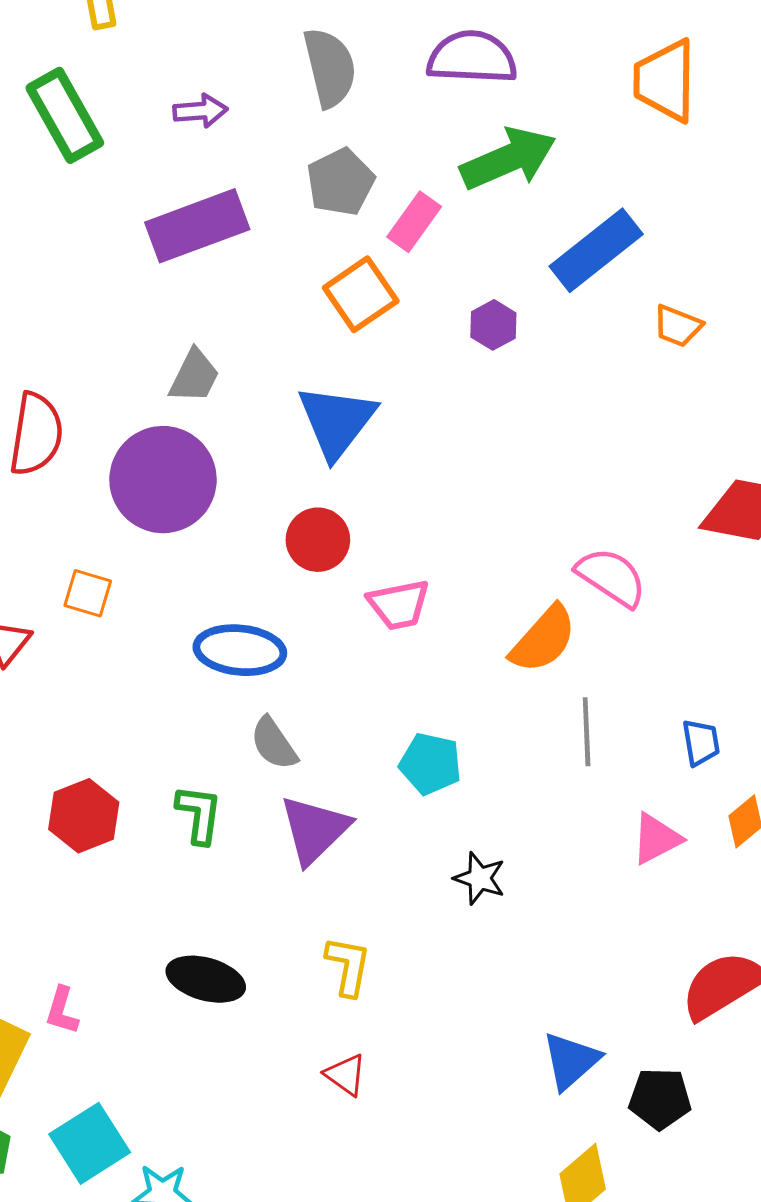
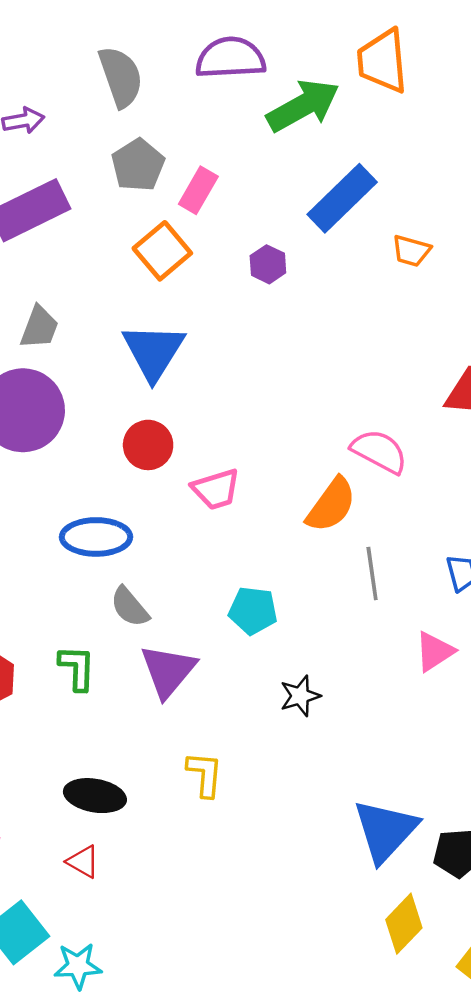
green arrow: (508, 159) -> (303, 106), moved
black star: (480, 878) -> (300, 696), turned -30
blue triangle: (571, 1061) -> (385, 831), size x1.4
red triangle: (345, 1075) -> (83, 862), moved

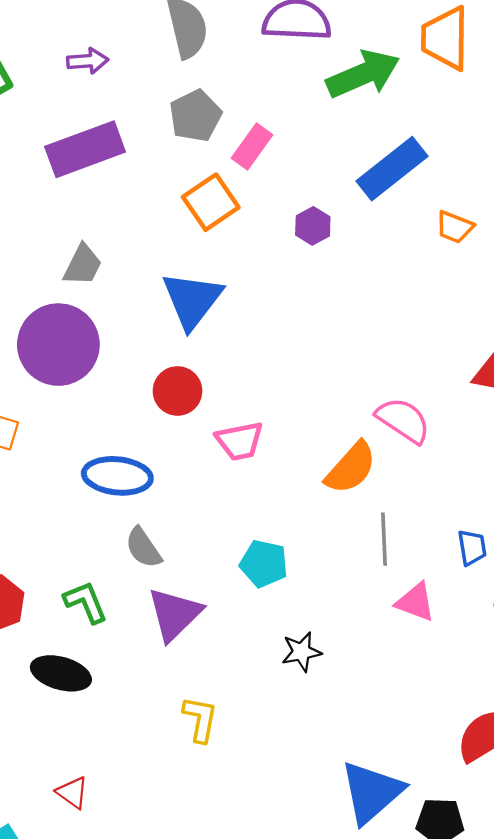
pink triangle: (435, 651) -> (415, 602), moved, turned 48
green L-shape: (77, 668) -> (86, 602), turned -30
black ellipse: (95, 796) -> (61, 673), moved

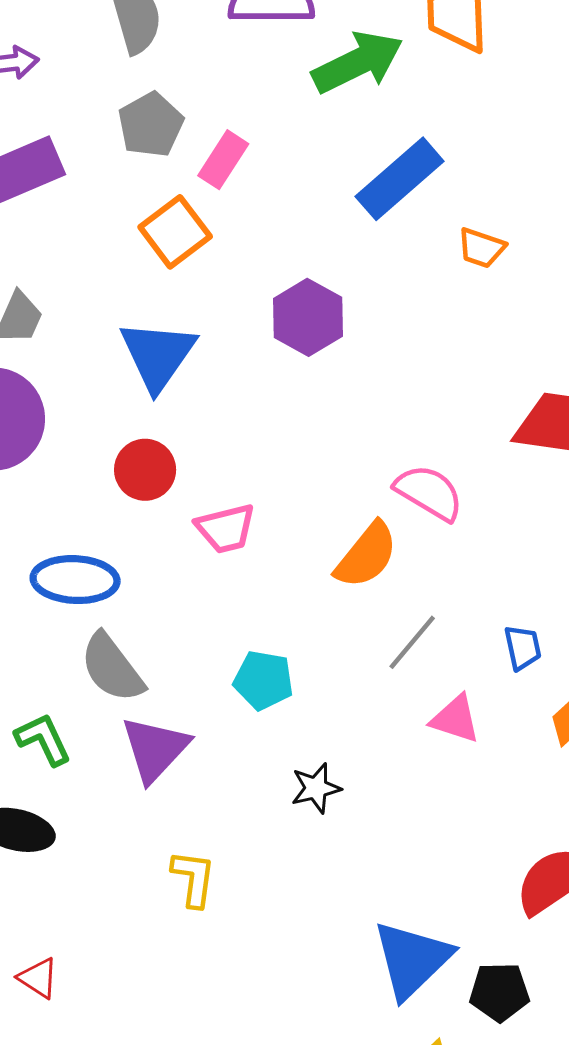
purple hexagon: (313, 226) -> (308, 317), moved, size x1.6
gray line: (384, 539) -> (412, 642), turned 45
gray semicircle: (143, 548) -> (112, 668), size x1.4

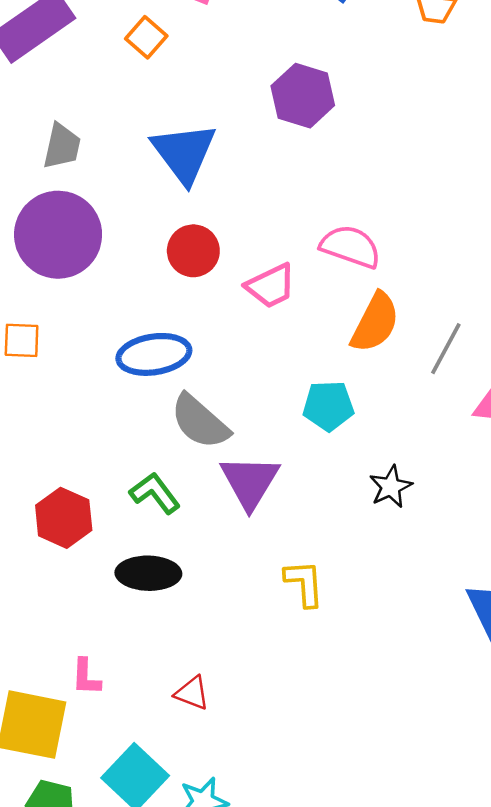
orange square: (175, 232) -> (146, 37), moved, size x0.7
pink semicircle: (429, 492) -> (351, 247), moved
orange semicircle: (366, 555) -> (375, 323), moved

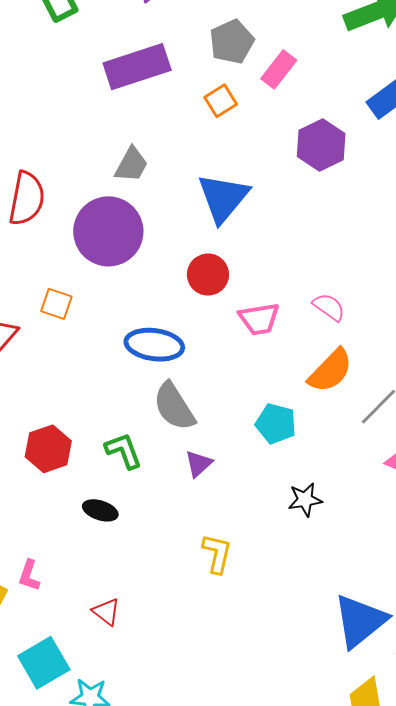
purple hexagon: (303, 96) -> (321, 145), moved
pink semicircle: (351, 247) -> (329, 307), size x0.7
purple triangle: (250, 482) -> (198, 464), size x0.6
black ellipse: (148, 573) -> (100, 510), size x0.7

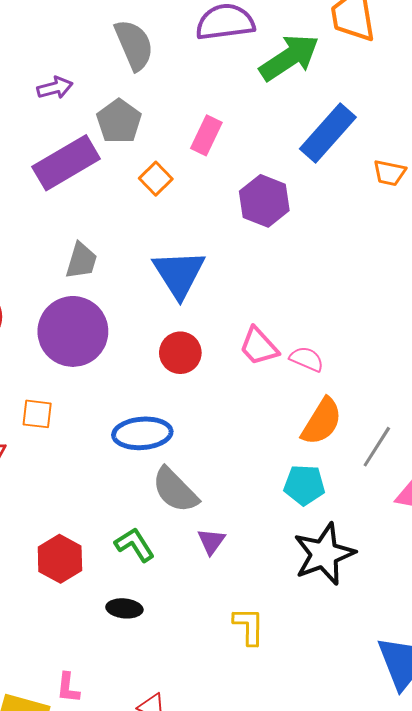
gray pentagon: (232, 42) -> (119, 121), moved
pink trapezoid: (259, 319) -> (259, 346), moved, turned 69
cyan pentagon: (276, 424) -> (304, 485), moved
black star: (305, 500) -> (324, 554), size x1.8

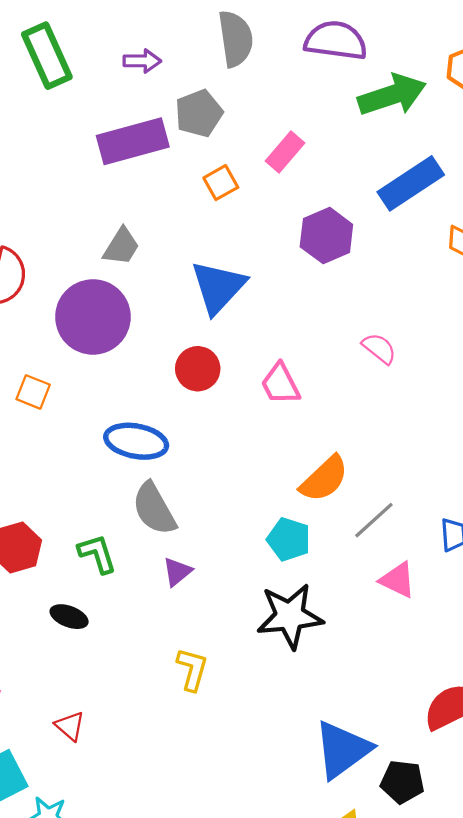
pink semicircle: (307, 359) -> (379, 348), moved

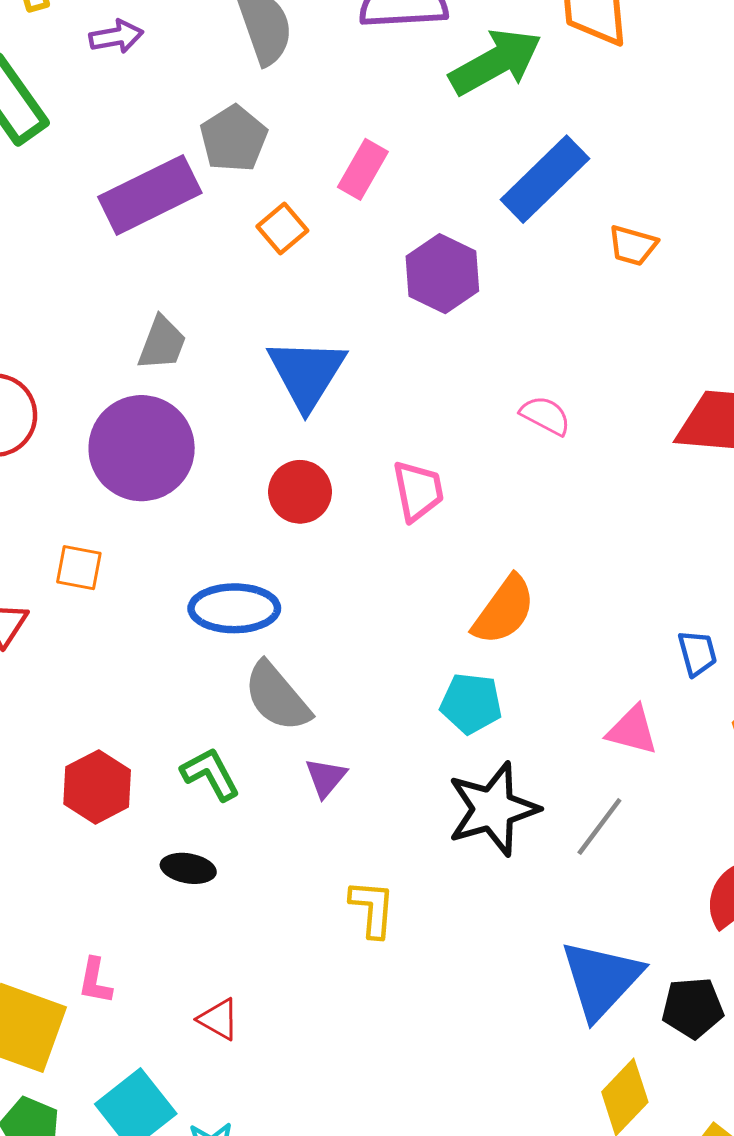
purple arrow: (142, 61) -> (116, 37), moved
pink trapezoid: (280, 384) -> (418, 491), turned -153
gray line: (374, 520) -> (599, 826), moved

